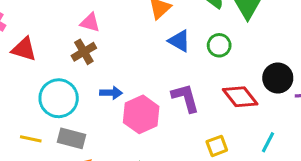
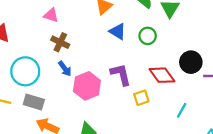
brown cross: (84, 52) -> (60, 42), moved, turned -36
blue arrow: (111, 93) -> (65, 69), turned 49
yellow square: (217, 146) -> (141, 98), moved

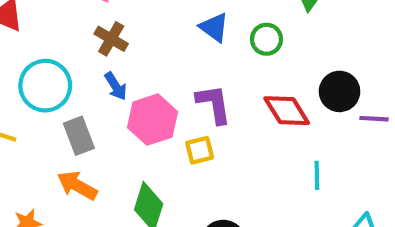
yellow square: (141, 98) -> (200, 150), moved
gray rectangle: (34, 102) -> (79, 136), moved, turned 48
cyan line: (182, 110) -> (317, 175), turned -35

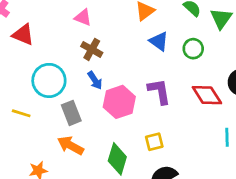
yellow square: (200, 150) -> (154, 142), moved

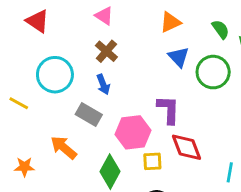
green circle: (193, 49) -> (213, 72), size x1.5
red diamond: (207, 95) -> (186, 147), moved
pink hexagon: (119, 102) -> (133, 132), moved
gray rectangle: (71, 113) -> (89, 115), moved, turned -50

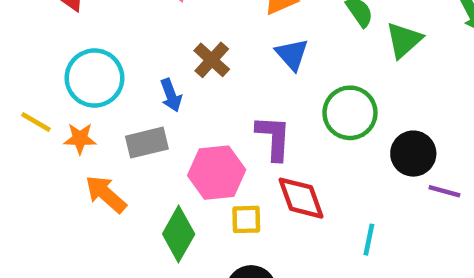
brown cross: (106, 51) -> (212, 60), moved
green circle: (213, 72) -> (350, 113), moved
gray rectangle: (89, 115) -> (147, 143), turned -45
orange star: (24, 167) -> (80, 139), moved

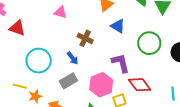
orange star: (80, 139) -> (35, 96), moved

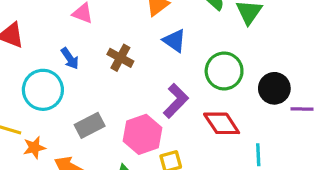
blue arrow: (73, 58) -> (70, 58), moved
purple L-shape: (121, 63) -> (176, 101), turned 55
red diamond: (140, 85) -> (222, 123), moved

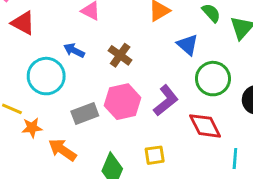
blue triangle: (174, 41) -> (188, 45), moved
blue arrow: (70, 58) -> (74, 50), turned 144
pink hexagon: (143, 134) -> (123, 102), moved

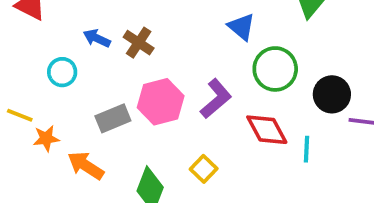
brown cross: (120, 55) -> (139, 43), moved
cyan circle: (46, 76) -> (62, 72), size x0.6
yellow square: (155, 155) -> (204, 169), turned -36
cyan line: (235, 159) -> (307, 149), moved

